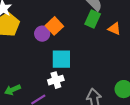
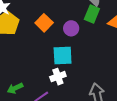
orange square: (54, 26) -> (44, 23), moved
purple circle: (42, 34) -> (71, 28), moved

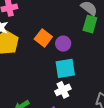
purple circle: (71, 28) -> (63, 44), moved

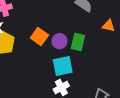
green rectangle: (90, 24) -> (78, 42), moved

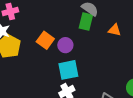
green rectangle: (78, 42) -> (86, 22), moved

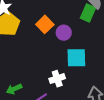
cyan square: (68, 70) -> (76, 58), moved

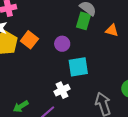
orange square: (45, 24) -> (29, 40), moved

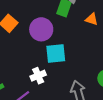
purple circle: (62, 44) -> (41, 29), size x1.5

